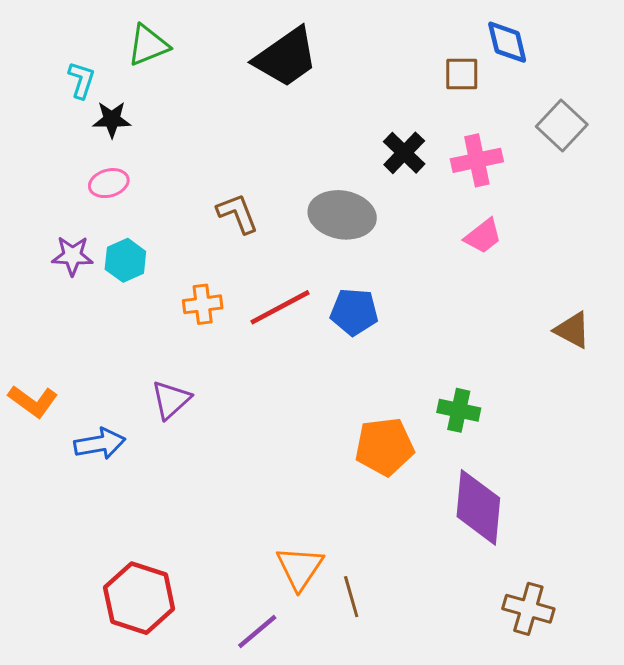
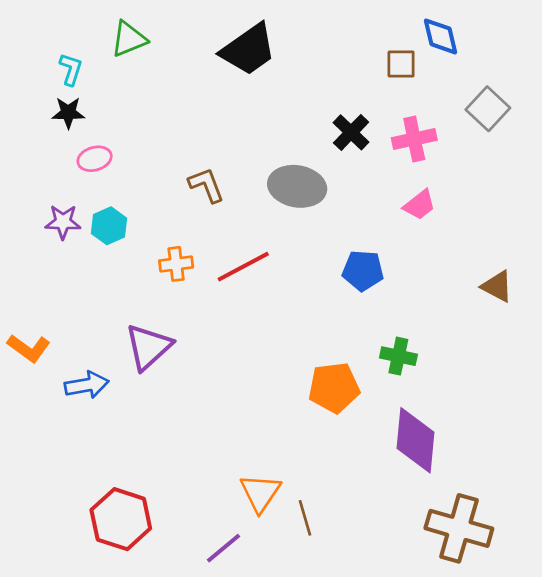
black star: (112, 119) -> (68, 113), moved
blue pentagon: (354, 312) -> (363, 271), moved
purple triangle: (171, 400) -> (148, 347), size x1.4
brown cross: (528, 609) -> (459, 528), size x1.5

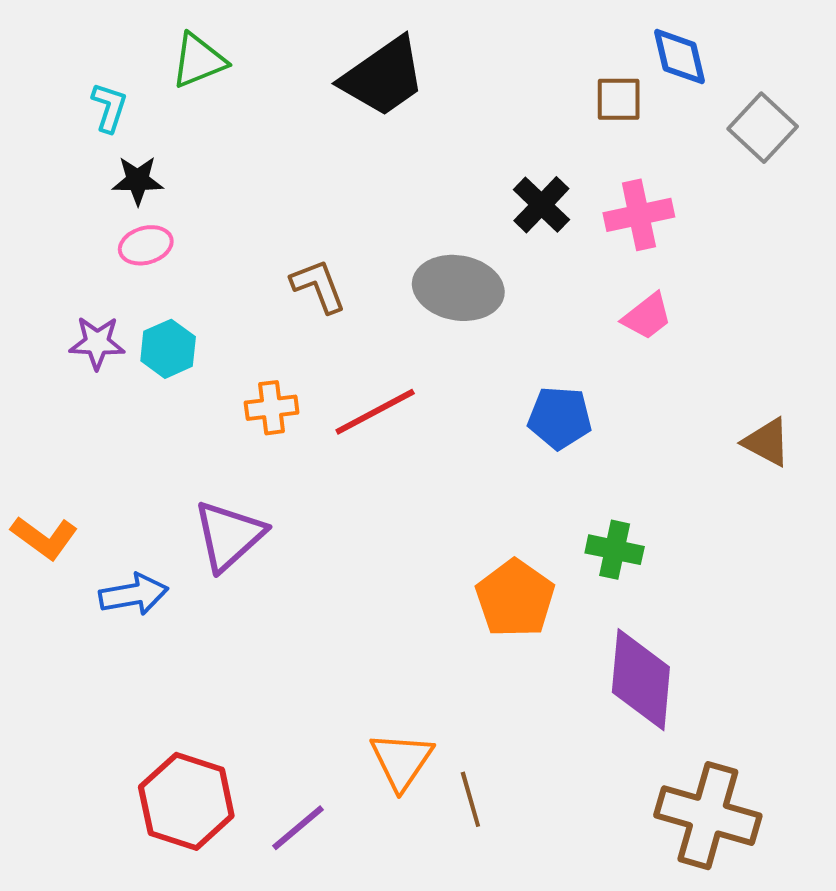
gray square: (488, 109) -> (763, 128), moved
black star: (68, 113) -> (138, 180), moved
orange pentagon: (334, 388) -> (515, 598), turned -30
purple line: (223, 548) -> (298, 828), moved

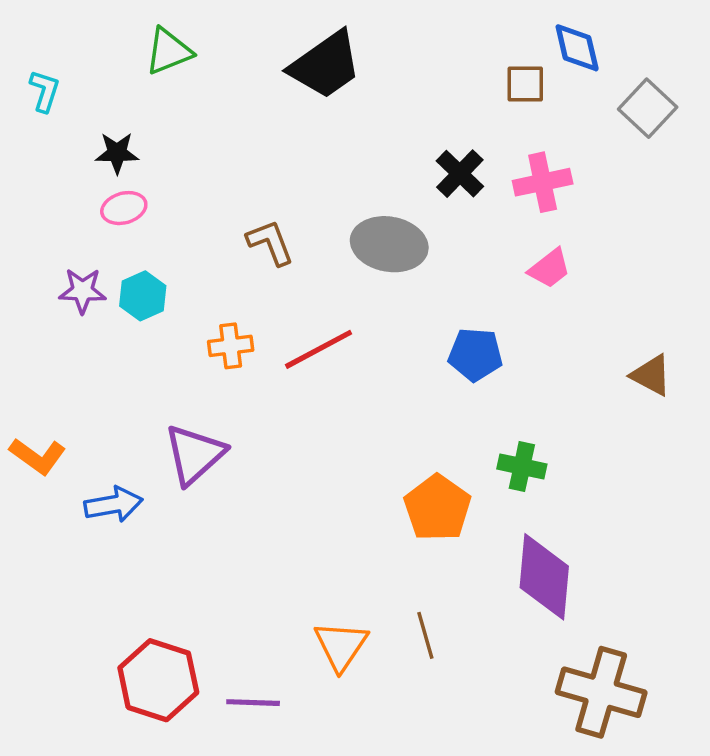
cyan L-shape: (109, 107) -> (45, 91), moved
brown line: (470, 799) -> (425, 635), moved
purple line: (298, 828) -> (253, 703), turned 42

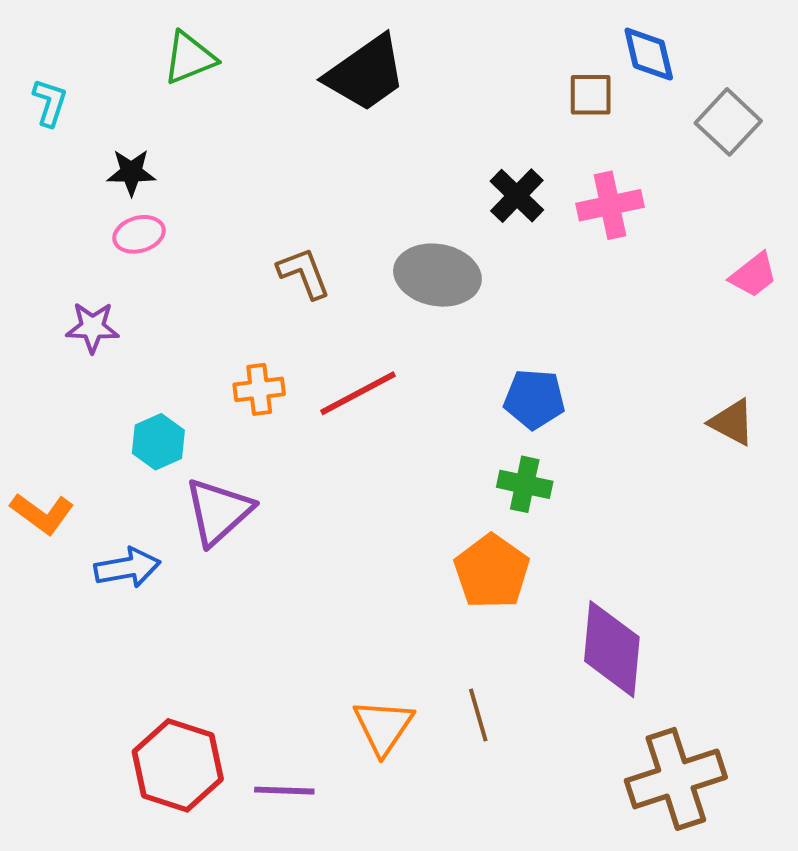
pink trapezoid: (549, 268) -> (753, 275), moved
cyan hexagon: (143, 296) -> (158, 442), moved
green cross: (522, 467) -> (525, 484), moved
brown cross: (601, 692) -> (676, 779), turned -34

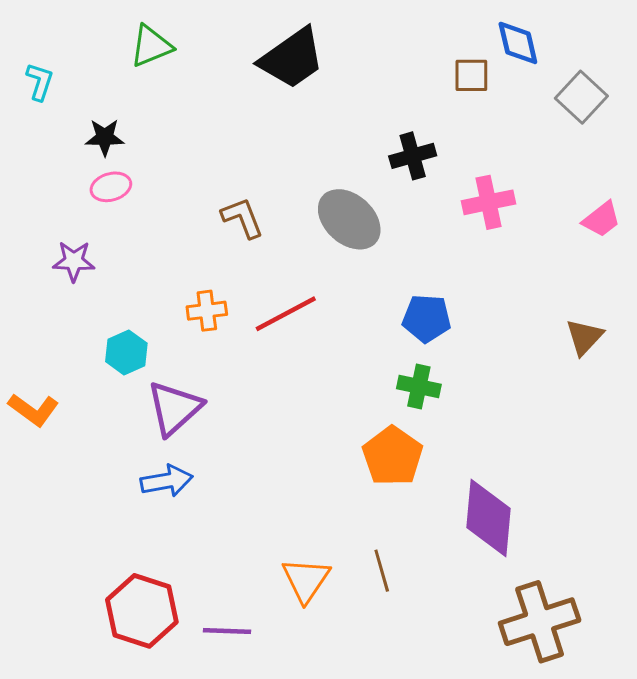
black cross: (517, 196) -> (413, 156), turned 30
pink cross: (610, 205) -> (488, 202), moved
gray ellipse: (437, 275) -> (349, 219), turned 32
brown triangle: (732, 422) -> (584, 337), turned 45
blue arrow: (127, 568) -> (167, 481), moved

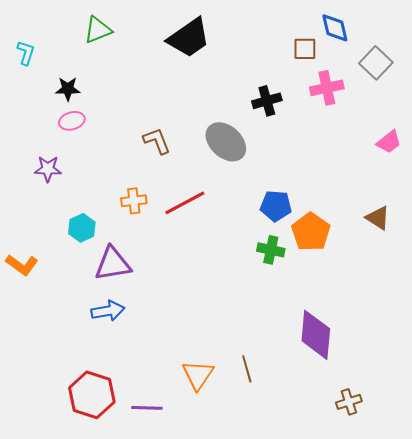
pink cross: (488, 202) -> (327, 88), moved
brown triangle: (584, 337) -> (378, 218), turned -40
purple triangle: (174, 408) -> (113, 264), turned 33
orange pentagon: (393, 456) -> (311, 232), moved
brown cross: (540, 622) -> (349, 402), size x0.5

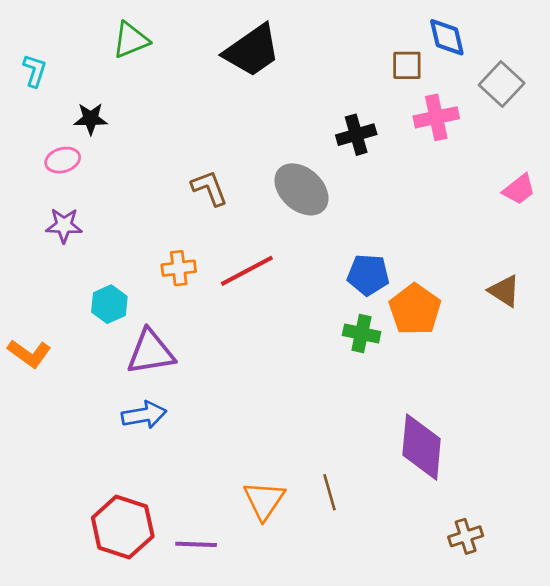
pink ellipse: (72, 121) -> (63, 160), moved

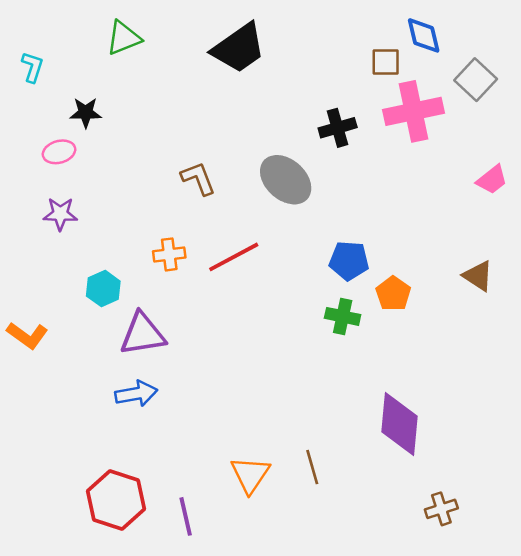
pink cross: (436, 117) -> (413, 111), size x1.4
orange pentagon: (415, 309) -> (393, 294), size x0.7
purple line: (196, 544) -> (186, 516), turned 75

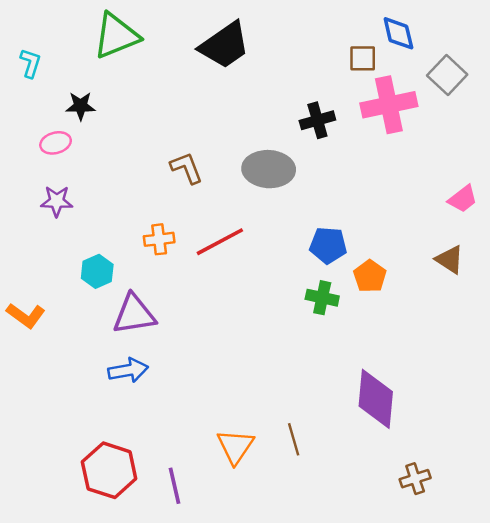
green triangle: (124, 38) -> (116, 36), size x1.4
gray ellipse: (286, 180) -> (269, 169), turned -39
pink trapezoid: (492, 180) -> (463, 199), moved

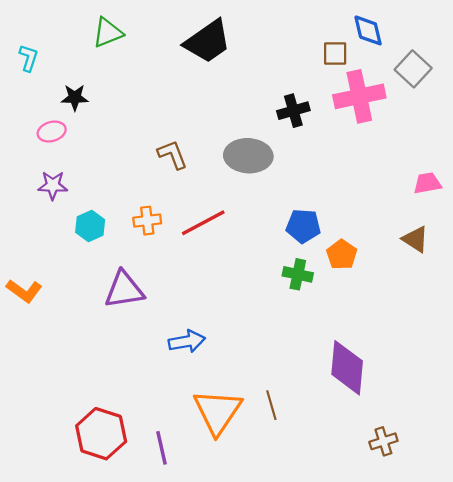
green triangle: (116, 36) -> (108, 33), size x0.7
pink trapezoid: (463, 199) -> (427, 183), turned -152
cyan hexagon: (97, 271) -> (90, 226), moved
blue arrow: (128, 370) -> (187, 341), moved
orange triangle: (235, 446) -> (218, 412), size x1.4

